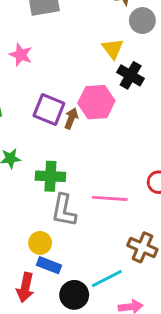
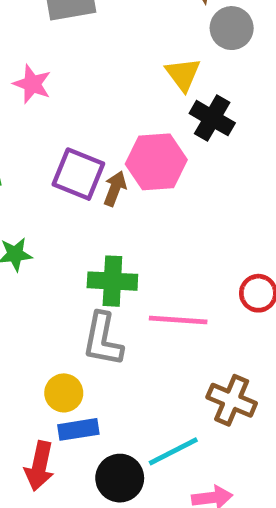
green cross: (50, 176) -> (112, 281), moved
blue rectangle: (49, 265) -> (78, 429), turned -30

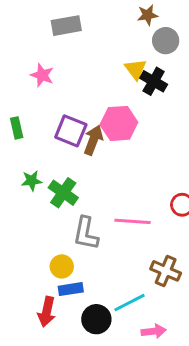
black cross: (212, 118) -> (154, 81), moved
brown arrow: (115, 189) -> (93, 140), size x1.4
green cross: (112, 281) -> (63, 193), moved, turned 32

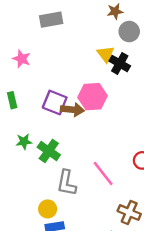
pink star: (42, 75) -> (22, 59), moved
brown arrow: (93, 140) -> (72, 110), turned 75
pink line: (133, 221) -> (103, 173), turned 48

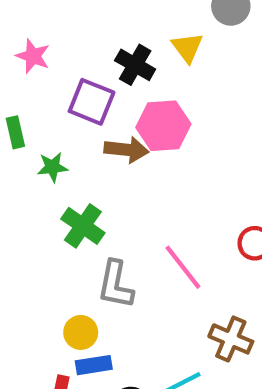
black cross: (120, 63) -> (135, 65), moved
purple square: (55, 103) -> (92, 102), moved
green star: (24, 142) -> (52, 167), moved

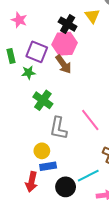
purple square: (92, 102) -> (37, 52), moved
pink hexagon: (163, 126) -> (65, 44), moved
brown arrow: (126, 150) -> (63, 64), turned 48

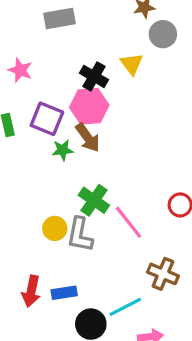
green star: (28, 73) -> (63, 150), moved
green cross: (43, 100) -> (94, 200), moved
yellow circle: (42, 151) -> (55, 228), moved
red arrow: (32, 182) -> (31, 291), moved

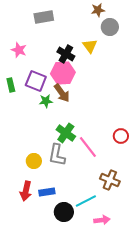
yellow circle: (55, 228) -> (34, 161), moved

